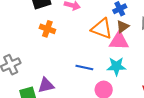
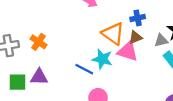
orange cross: (47, 29) -> (38, 42), moved
cyan star: (116, 66) -> (102, 59), moved

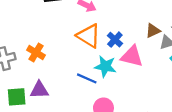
blue cross: (138, 18) -> (115, 40), moved, turned -32
orange triangle: (113, 34) -> (89, 36), moved
brown triangle: (135, 37) -> (153, 31), moved

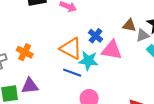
brown triangle: (153, 31) -> (129, 25), turned 40
orange triangle: (89, 36) -> (71, 49), moved

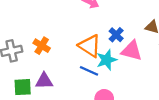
cyan star: (88, 61) -> (107, 60), turned -30

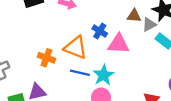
orange cross: (42, 46) -> (46, 58), moved
cyan star: (107, 60) -> (103, 75), moved

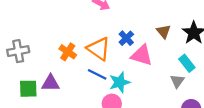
brown triangle: (134, 16) -> (163, 31), turned 32
gray triangle: (149, 25) -> (177, 81), moved, turned -40

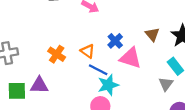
orange triangle: (99, 49) -> (88, 51), size x0.6
blue line: (97, 74) -> (98, 70), moved

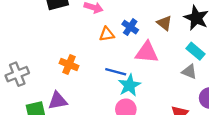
blue cross: (115, 41) -> (130, 27), moved
orange triangle: (88, 51) -> (107, 34), moved, turned -32
gray triangle: (166, 84) -> (189, 72), turned -32

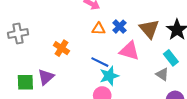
brown triangle: (164, 23) -> (149, 29), size x1.5
gray cross: (17, 74) -> (18, 34), moved
purple triangle: (58, 101) -> (46, 77), turned -42

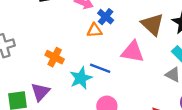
blue cross: (120, 27) -> (106, 17), moved
cyan star: (109, 76) -> (81, 78), moved

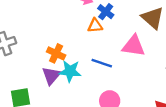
cyan star: (81, 78) -> (70, 71), moved, turned 30
purple triangle: (40, 92) -> (51, 76), moved

